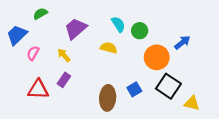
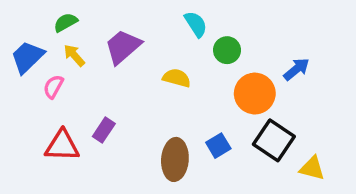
cyan semicircle: (118, 24) -> (196, 24), moved
yellow arrow: (64, 55) -> (74, 55), moved

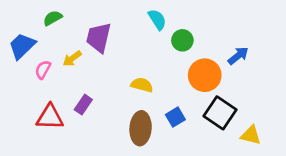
purple trapezoid: (123, 47) -> (99, 38), turned -36
yellow arrow: (74, 55) -> (72, 58), moved, turned -84
yellow semicircle: (177, 78) -> (142, 85), moved

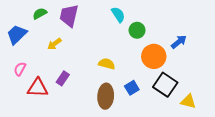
purple trapezoid: (99, 38) -> (69, 16), moved
pink semicircle: (43, 70) -> (20, 69), moved

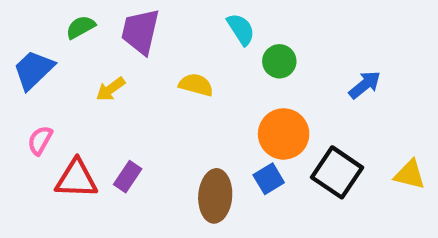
orange circle: (154, 56) -> (284, 134), moved
yellow semicircle: (107, 64) -> (196, 85), moved
purple rectangle: (63, 78) -> (128, 177), moved
yellow triangle: (188, 101) -> (410, 175), moved

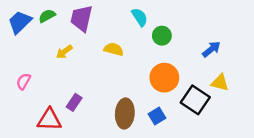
blue trapezoid: (34, 70) -> (20, 22), moved
yellow triangle: (410, 175) -> (220, 83), moved
red triangle: (76, 179) -> (49, 120), moved
blue square: (269, 179) -> (157, 116), moved

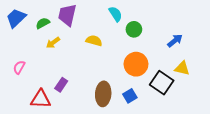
green semicircle: (47, 16) -> (43, 23), moved

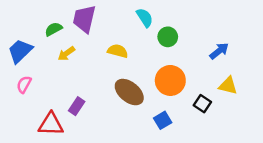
blue trapezoid: (16, 18) -> (20, 51), moved
black square: (162, 83) -> (202, 104), size x0.6
brown ellipse: (103, 94) -> (129, 92), moved, turned -55

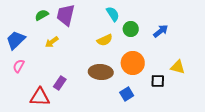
green semicircle: (53, 29) -> (42, 15), moved
yellow semicircle: (118, 51) -> (105, 40), moved, turned 140
blue arrow: (219, 51) -> (161, 31), moved
brown ellipse: (129, 92) -> (101, 72), turned -35
black square: (202, 104) -> (158, 81), turned -32

